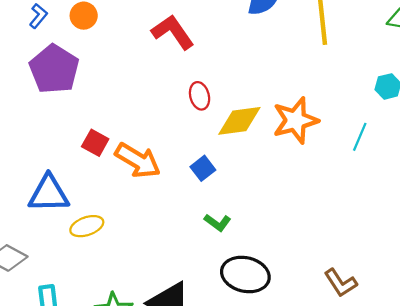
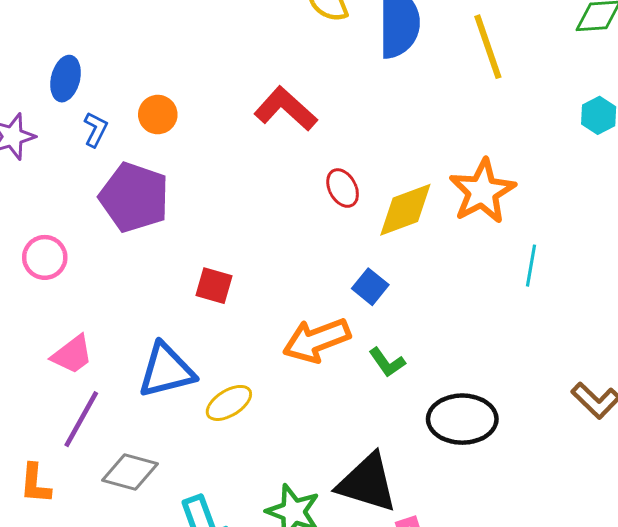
cyan line: (360, 137) -> (531, 266), moved
orange arrow: (138, 161) -> (316, 340), moved, turned 141
green L-shape: (218, 222) -> (387, 362), moved, turned 32

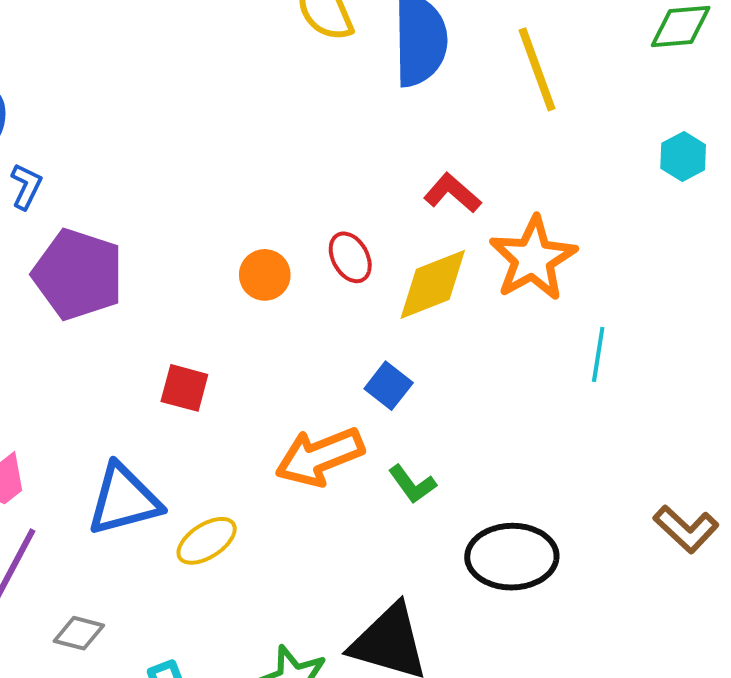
red L-shape: (286, 109) -> (452, 193), moved, size x0.7
orange circle: (158, 115) -> (265, 275), moved
gray diamond: (130, 472) -> (79, 633), size x0.7

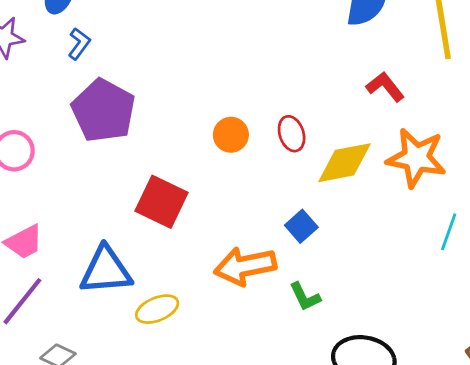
red L-shape: (452, 193) -> (385, 87), moved
orange star: (533, 259) -> (416, 158), turned 30
red square: (184, 388) -> (161, 202), size x1.5

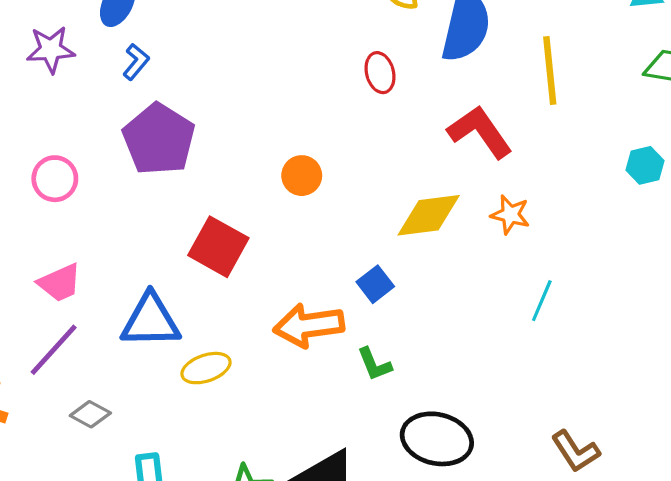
red L-shape: (385, 87) -> (480, 132), size x1.5
red ellipse: (292, 134) -> (380, 73), moved
orange star: (416, 158) -> (510, 215), size x0.6

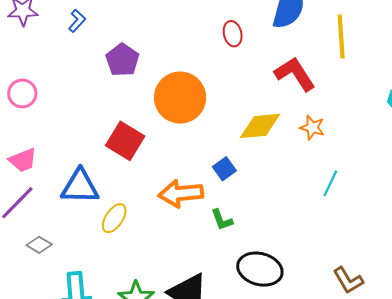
purple pentagon: (159, 139) -> (122, 60), moved, size x0.7
orange circle: (302, 176) -> (180, 98), size x2.0
yellow ellipse: (206, 368) -> (114, 218), turned -40

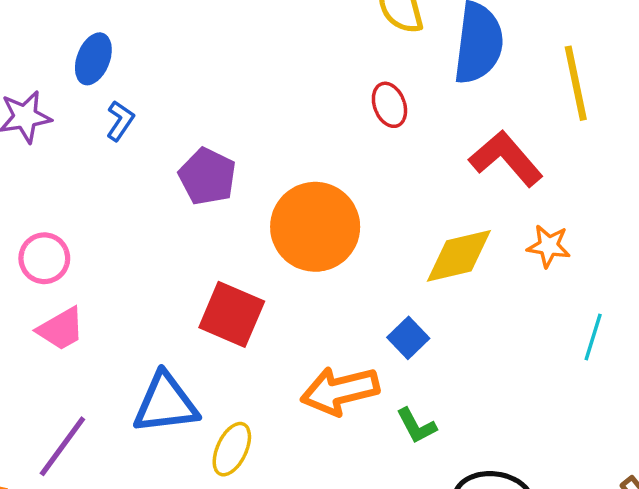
pink trapezoid: (23, 160) -> (61, 329), moved

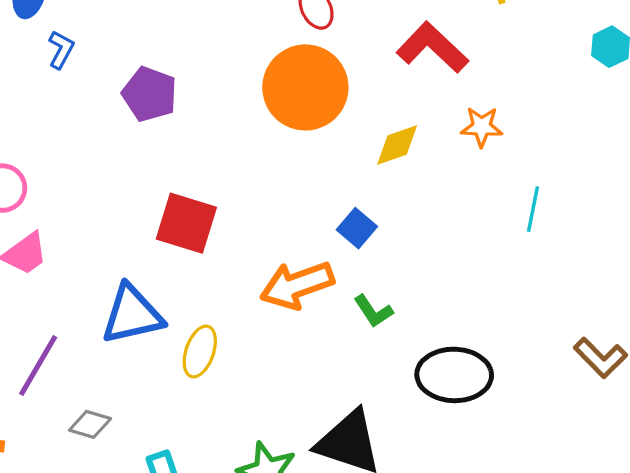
orange circle: (315, 227) -> (305, 87), moved
yellow diamond: (459, 256) -> (397, 145), size x0.7

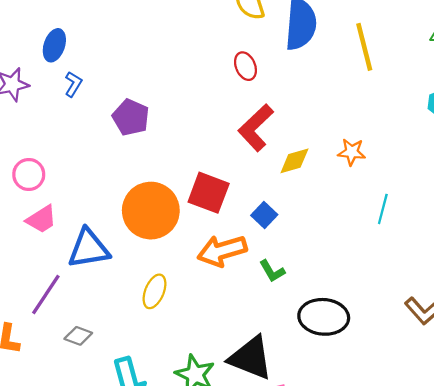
red L-shape: (432, 48) -> (256, 128), moved, turned -90
orange circle: (305, 87) -> (151, 211), moved
red square: (186, 223) -> (209, 193), moved
blue triangle: (132, 314) -> (89, 249), moved

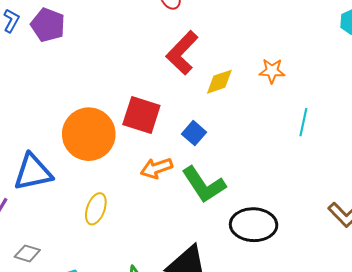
purple pentagon: (131, 117) -> (48, 25), moved
orange arrow: (222, 251) -> (156, 168), size x0.7
green L-shape: (272, 271) -> (204, 185), size x1.8

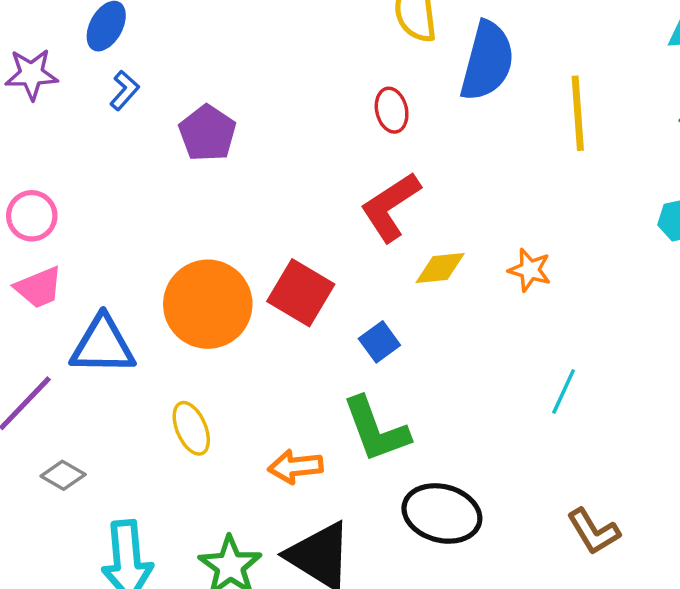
purple pentagon: (48, 25) -> (207, 133), moved
cyan line: (303, 122) -> (564, 391), moved
orange arrow: (156, 168) -> (296, 467), moved
yellow ellipse: (96, 209) -> (191, 428), turned -56

